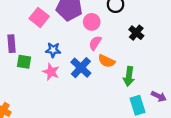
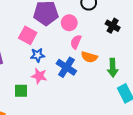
pink square: (39, 17) -> (28, 35), moved
green square: (24, 62) -> (21, 91), moved

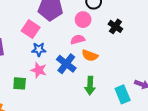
pink circle: (69, 23) -> (83, 20), moved
pink semicircle: (76, 42) -> (78, 39), turned 48
green arrow: (113, 68) -> (90, 86), moved

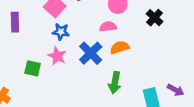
orange semicircle: (90, 56) -> (120, 47), turned 133

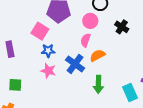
pink semicircle: (108, 27) -> (86, 40), turned -56
green square: (33, 68) -> (15, 85), moved

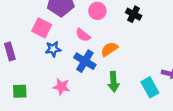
pink semicircle: (86, 40) -> (83, 35), moved, turned -64
pink star: (48, 71) -> (61, 87), moved

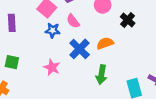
black cross: (134, 14) -> (128, 20), moved
pink semicircle: (83, 35) -> (73, 21), moved

